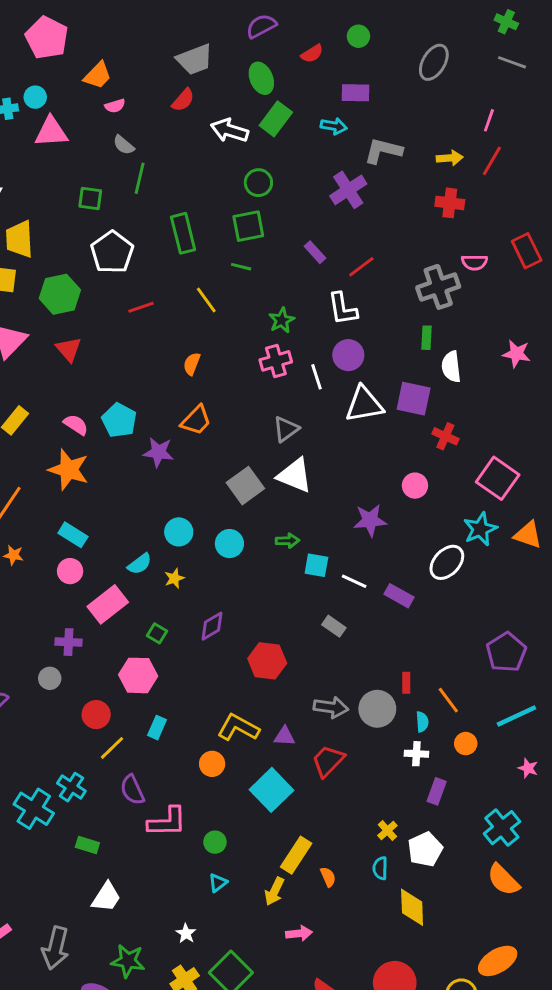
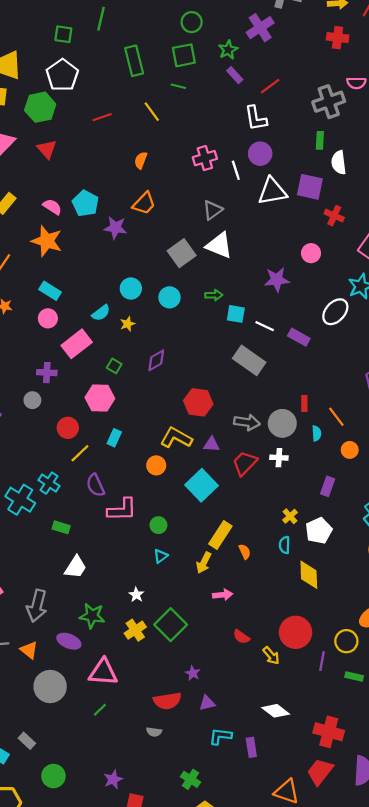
white pentagon: (112, 252) -> (62, 75), moved
green star: (282, 320) -> (228, 50), moved
gray rectangle: (334, 626) -> (249, 360), size x1.8
red hexagon: (267, 661) -> (198, 402), moved
white cross: (416, 754) -> (279, 458), moved

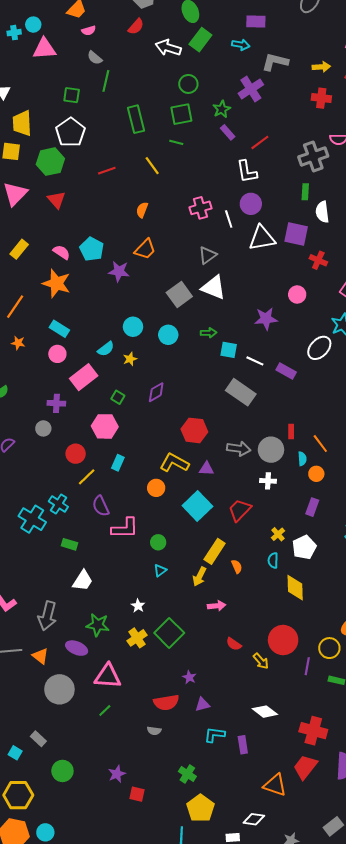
orange circle: (350, 450) -> (316, 474), moved
red trapezoid: (245, 463) -> (240, 510), moved

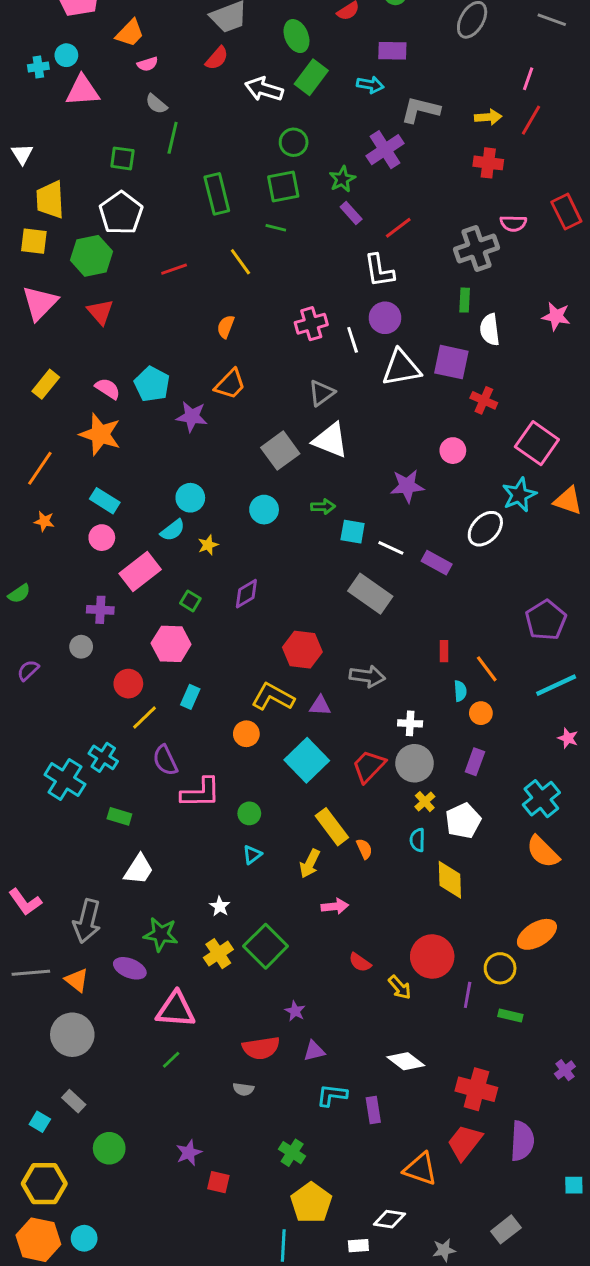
cyan circle: (133, 327) -> (190, 498), moved
gray circle: (271, 450) -> (414, 763), moved
yellow rectangle: (215, 551) -> (332, 827), turned -70
gray circle: (59, 689) -> (72, 1035), moved

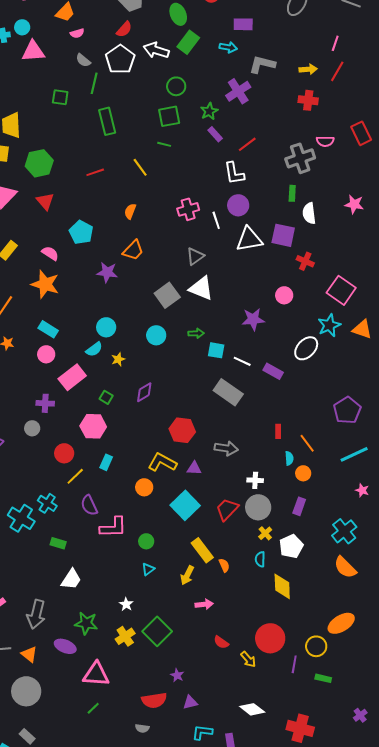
green rectangle: (217, 194) -> (107, 121), moved
white pentagon: (121, 213) -> (120, 59), moved
cyan pentagon: (152, 384) -> (81, 232), moved

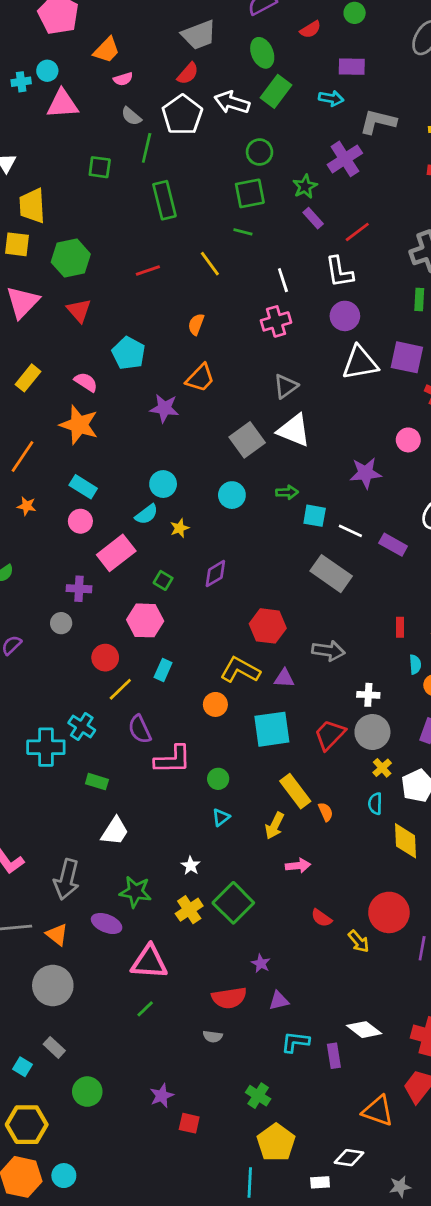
white line: (216, 220) -> (283, 280), moved
cyan square: (185, 505) -> (272, 729), turned 36
cyan cross: (21, 518) -> (46, 747), turned -32
white diamond: (252, 709) -> (364, 1030), moved

